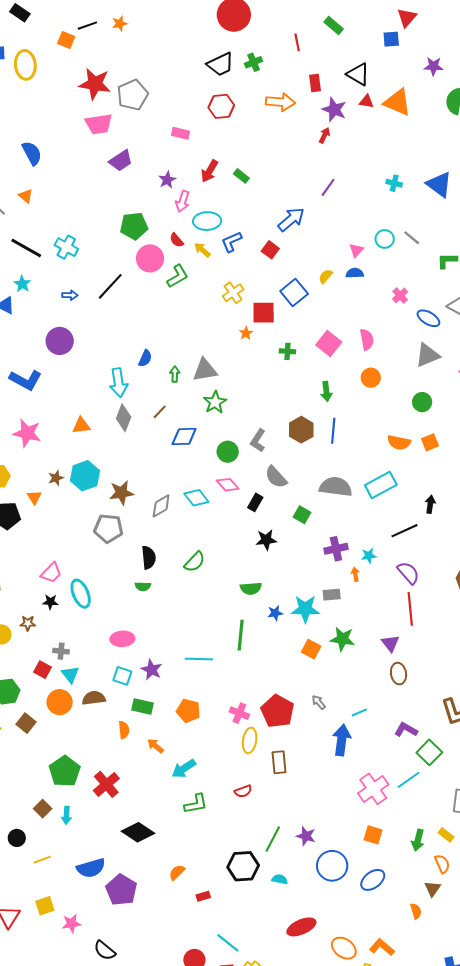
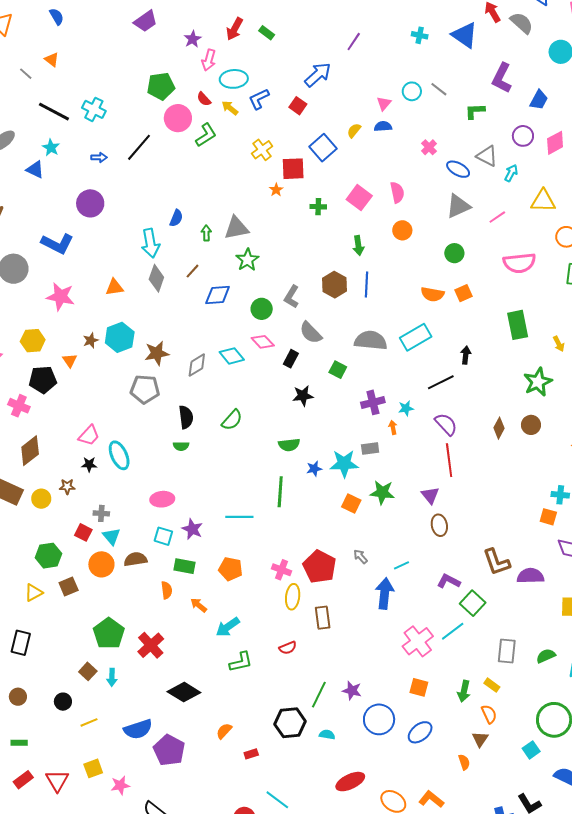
blue semicircle: (32, 153) -> (57, 17), size x0.7
brown square: (26, 723) -> (69, 587), turned 30

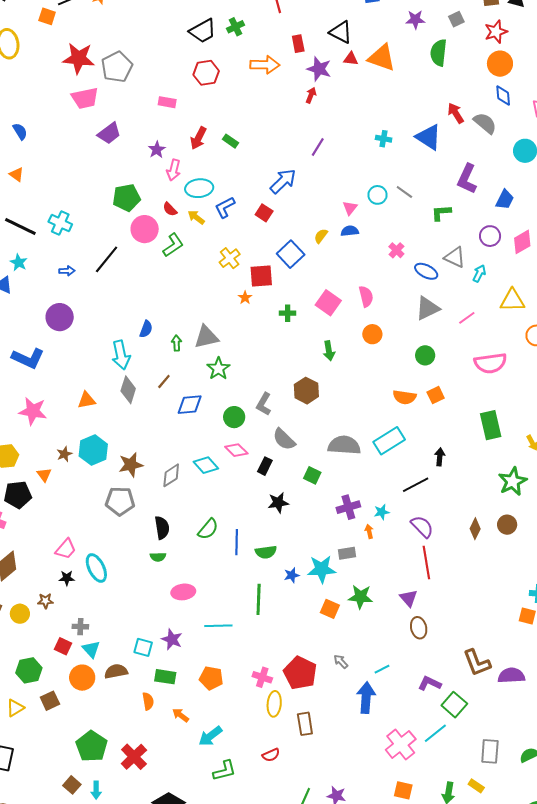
blue line: (367, 284) -> (237, 542), moved
pink ellipse: (162, 499) -> (183, 592), moved

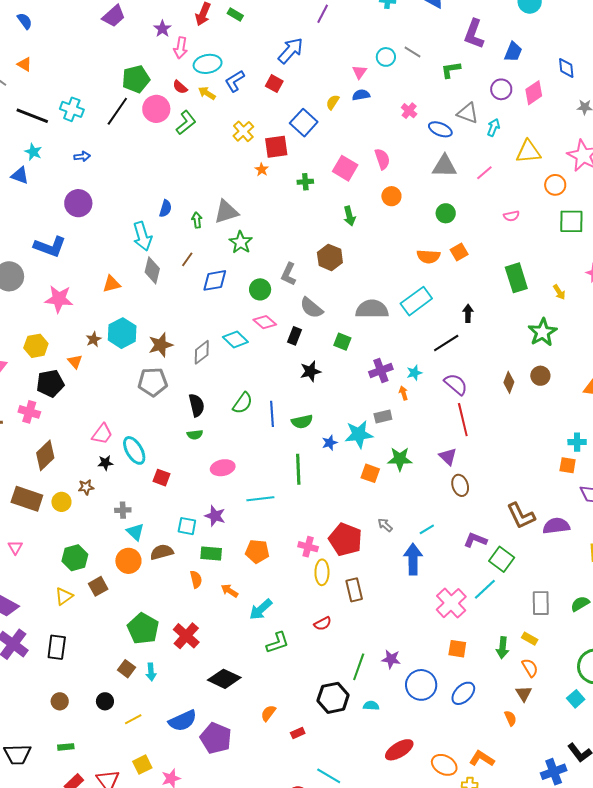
black line: (107, 259) -> (117, 111), moved
gray triangle: (427, 308) -> (444, 166), turned 32
pink semicircle: (490, 363) -> (511, 216), size x0.5
red square: (63, 646) -> (161, 478), moved

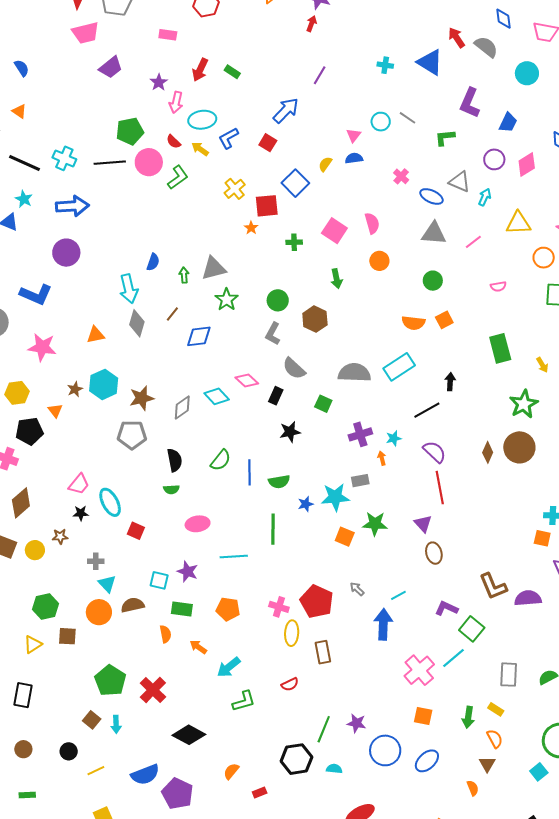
black line: (117, 111) -> (110, 163), turned 48
blue arrow: (82, 156) -> (72, 206), size x2.0
green circle: (260, 289) -> (278, 300), moved
brown circle: (540, 376) -> (519, 447), size x1.6
brown square: (98, 586) -> (67, 636), turned 30

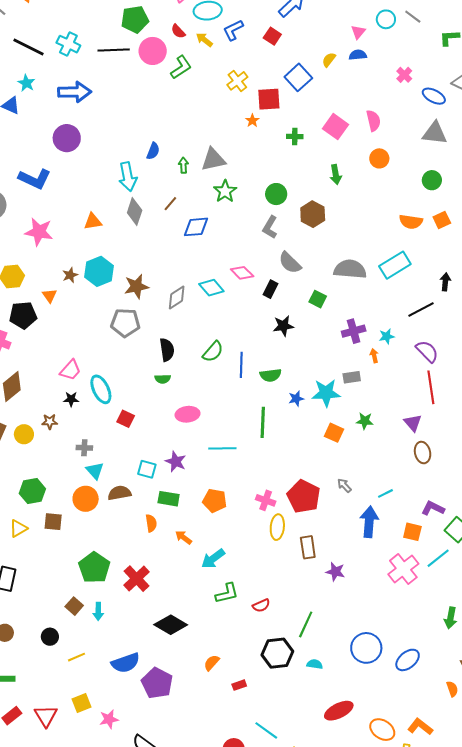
green star: (375, 524) -> (365, 421), size x0.7
red semicircle: (290, 684) -> (261, 606), moved
orange square: (423, 716) -> (412, 532), moved
purple star: (356, 723) -> (335, 572), moved

